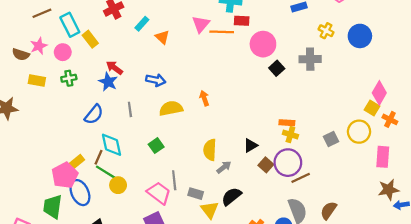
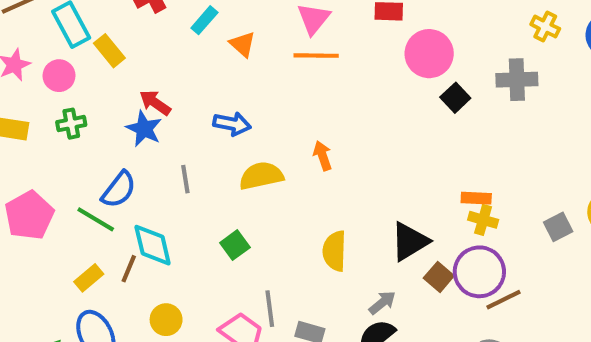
orange line: (222, 32) -> (316, 56), moved
black triangle: (250, 145) -> (410, 241), size x1.5
gray arrow: (224, 167) -> (382, 303), moved
green line: (106, 172) -> (96, 219), moved
pink pentagon: (65, 175) -> (29, 215), moved

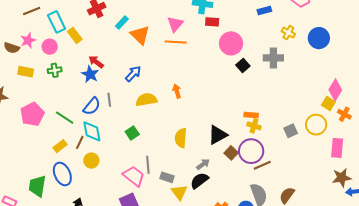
orange triangle: (243, 44) -> (140, 35), size x1.5
blue arrow: (232, 124) -> (133, 74), turned -60
blue semicircle: (119, 190) -> (92, 106), moved
yellow circle: (166, 320) -> (91, 161), moved

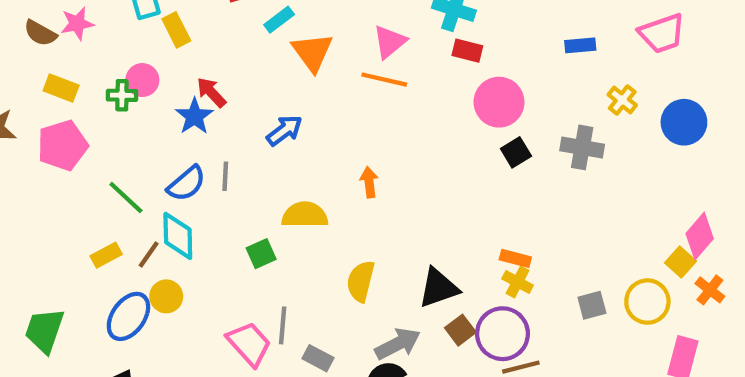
pink circle: (50, 47) -> (142, 80), moved
yellow semicircle: (146, 100) -> (305, 215), moved
pink pentagon: (32, 114) -> (63, 145), moved
gray arrow: (203, 164) -> (398, 344), size x1.5
blue ellipse: (62, 174) -> (128, 316), moved, turned 50

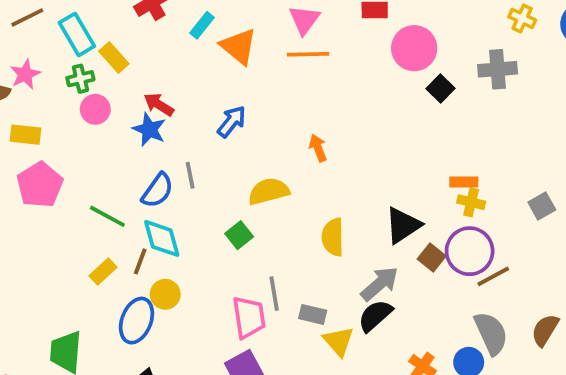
green cross: (122, 95) -> (80, 79), moved
pink trapezoid: (249, 344) -> (249, 317), turned 48

